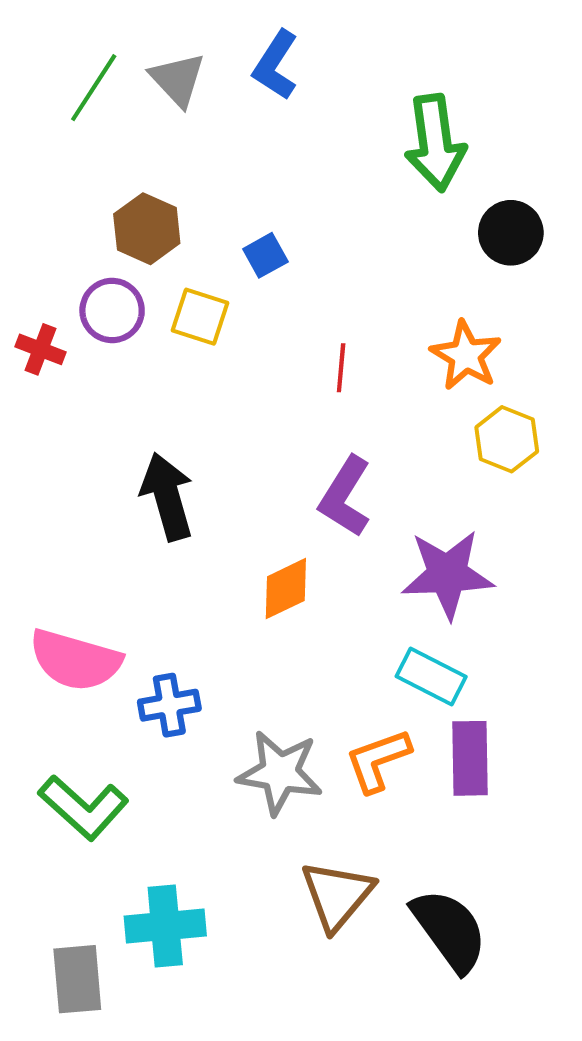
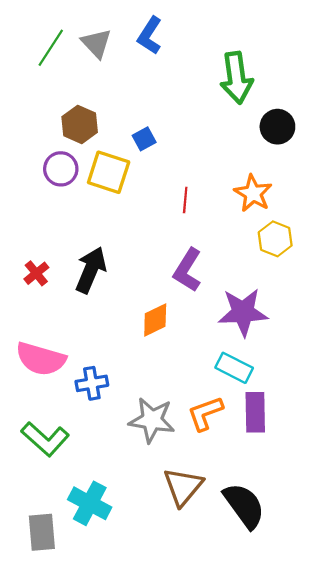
yellow square: (200, 317) -> (109, 172), size x1.4
red cross: (40, 349) -> (36, 273), moved, turned 30
black arrow: (167, 497) -> (91, 270), turned 39
cyan cross: (165, 926) -> (90, 503), turned 33

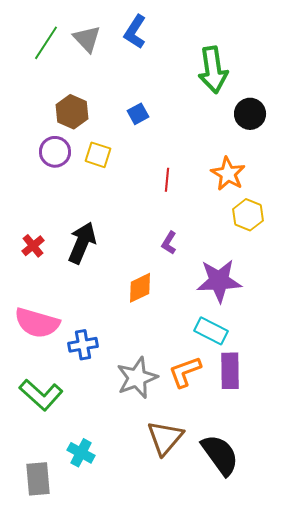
blue square: (144, 139) -> (138, 114), moved
yellow square: (109, 172) -> (98, 155), size x0.7
purple L-shape: (187, 270) -> (169, 243), size x0.6
gray star: (152, 420) -> (137, 378), turned -30
cyan cross: (90, 503) -> (81, 453), size x0.7

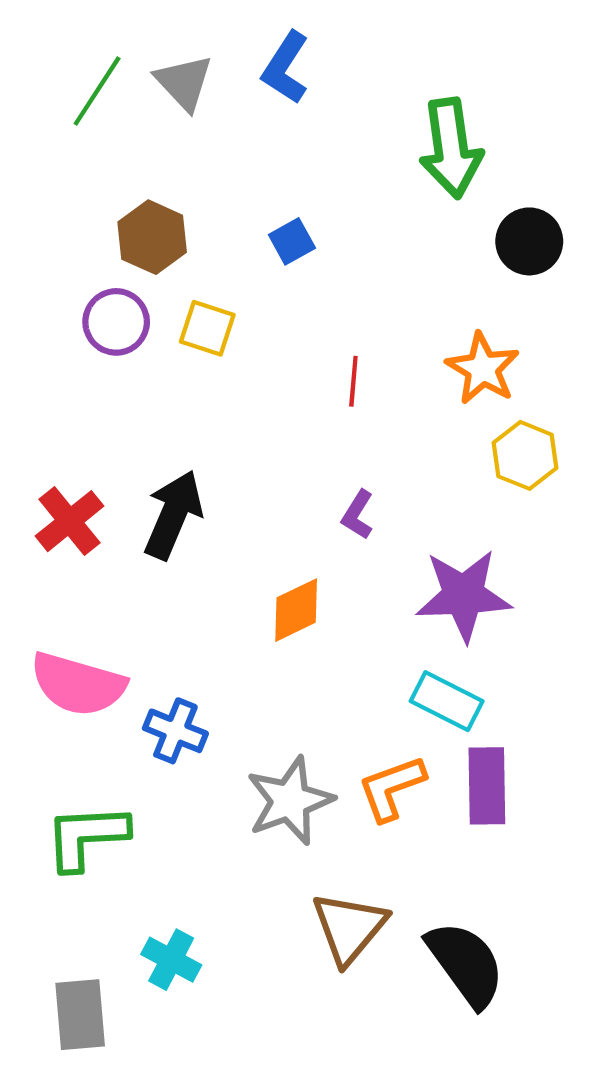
red cross: (33, 246) -> (70, 521), size x1.4
blue cross: (83, 345) -> (175, 731), turned 32
green L-shape: (41, 395) -> (86, 837), turned 135

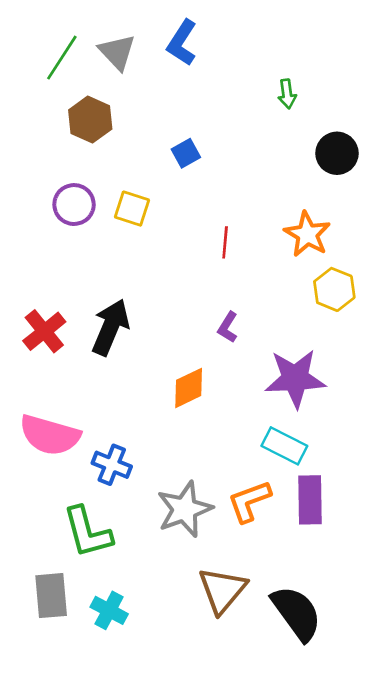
green arrow: (451, 148) -> (287, 94), size x0.5
brown hexagon: (152, 237) -> (90, 120), moved
green L-shape: (86, 837) -> (87, 532), moved, turned -102
gray rectangle: (80, 1015) -> (51, 596), moved

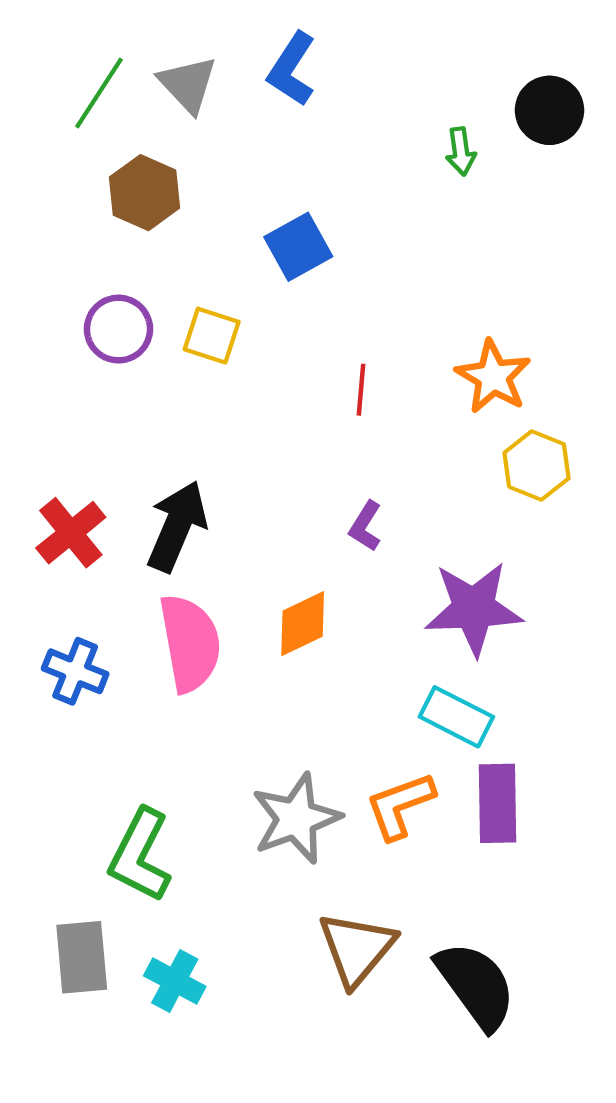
blue square: (186, 153) -> (298, 247), size x1.4
black circle: (337, 153) -> (550, 110), moved
pink semicircle: (50, 435) -> (190, 643), moved, turned -116
blue cross: (112, 465) -> (75, 671), moved
green L-shape: (87, 532) -> (140, 855), turned 42

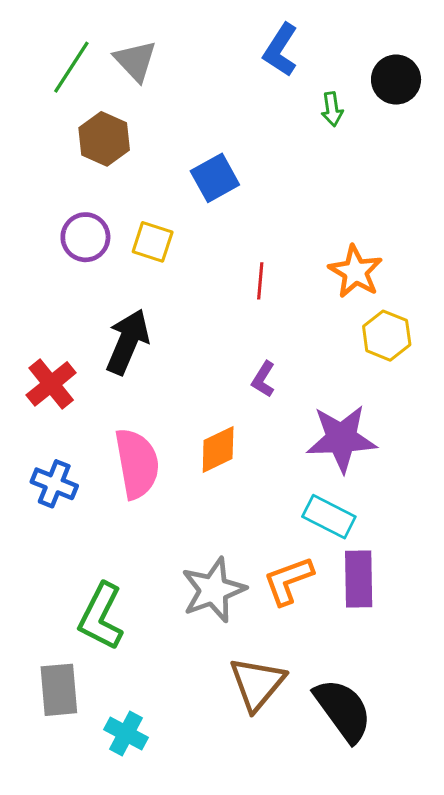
blue L-shape: (292, 69) -> (281, 50), moved
black arrow: (177, 526) -> (128, 342), moved
cyan cross: (175, 981) -> (126, 734), moved

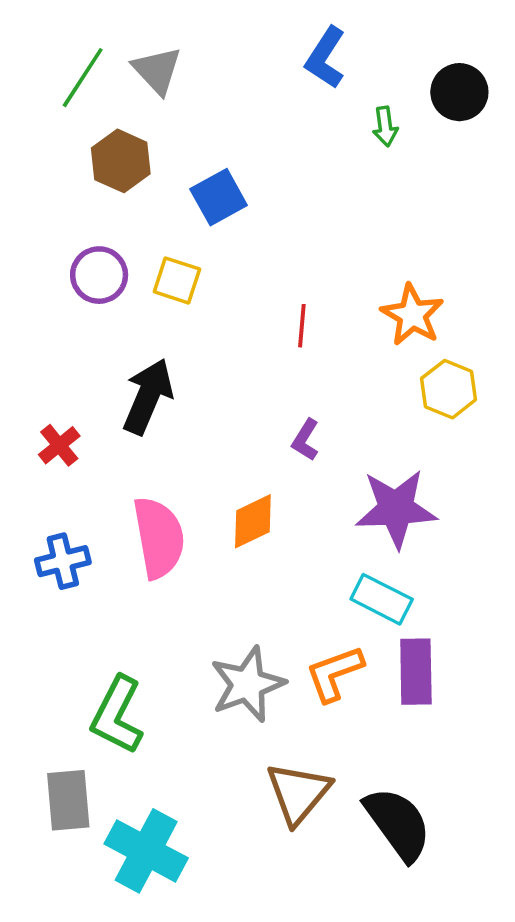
blue square: (215, 178) -> (219, 197), moved
red cross: (51, 384) -> (59, 445), size x0.7
blue cross: (54, 484) -> (63, 561), turned -36
cyan cross: (126, 734) -> (146, 851), size x1.6

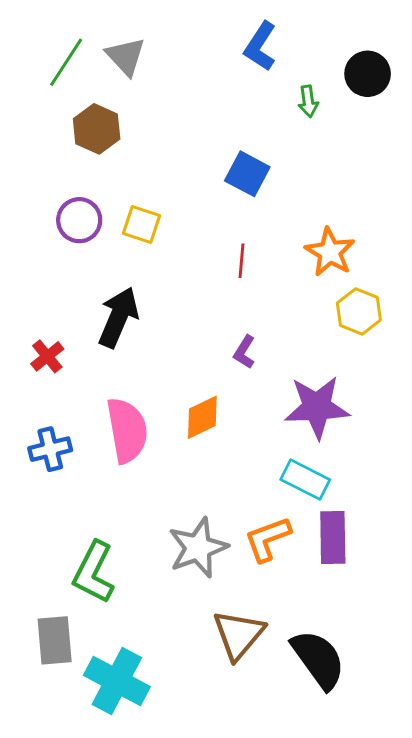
blue square: (219, 197) -> (247, 174), moved, turned -33

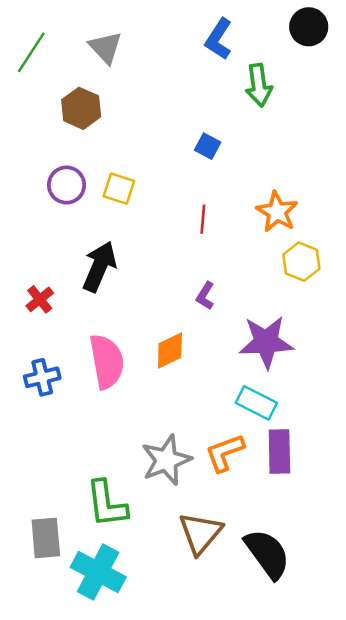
green line: (66, 62) -> (31, 52), moved
black circle: (368, 74) -> (309, 27), moved
green arrow: (308, 101) -> (259, 85), size x1.6
blue square: (247, 174) -> (208, 146), size x0.7
green L-shape: (94, 572) -> (107, 504), moved, turned -34

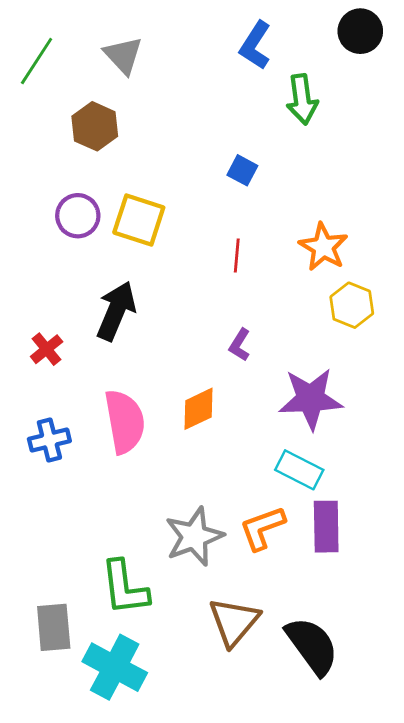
yellow square: (119, 189) -> (139, 220), size x1.4

